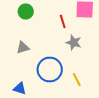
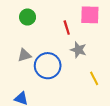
blue circle: (50, 70) -> (48, 66), moved
yellow line: (77, 80) -> (94, 78), moved

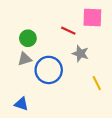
green circle: (28, 17) -> (28, 38), moved
red line: (67, 28) -> (68, 31), turned -48

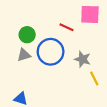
gray star: (80, 54) -> (82, 59), moved
blue circle: (49, 70) -> (51, 52), moved

